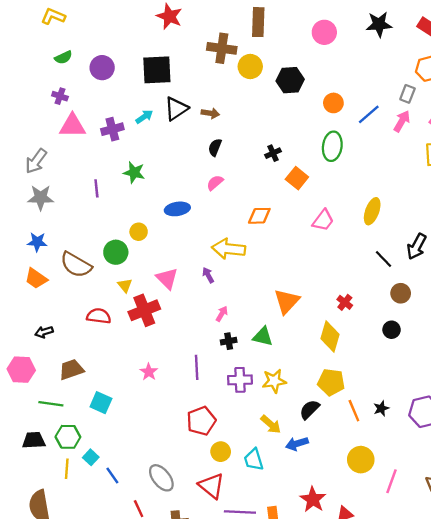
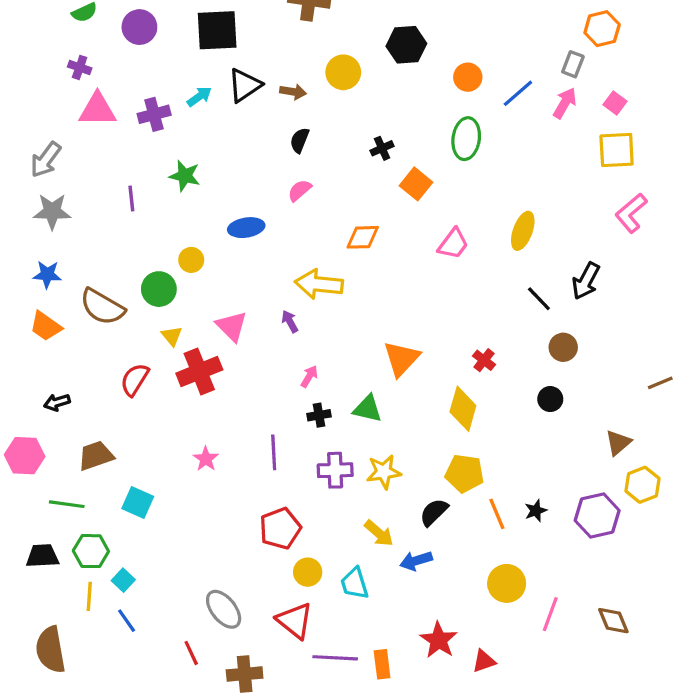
yellow circle: (250, 67) -> (343, 72), moved
red semicircle: (99, 316) -> (135, 380), turned -65
blue line: (112, 476) -> (127, 621), moved

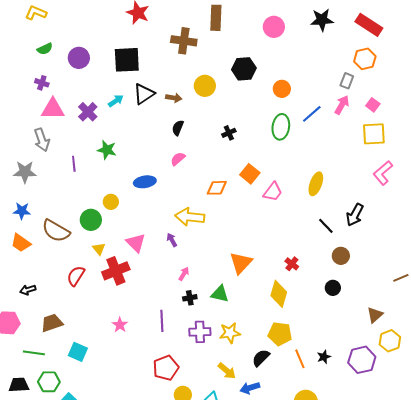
blue line: (518, 93) -> (312, 114), moved
purple cross: (154, 114) -> (88, 112), turned -30
gray arrow: (46, 160) -> (42, 140), moved, turned -55
orange square: (416, 184) -> (250, 174), moved

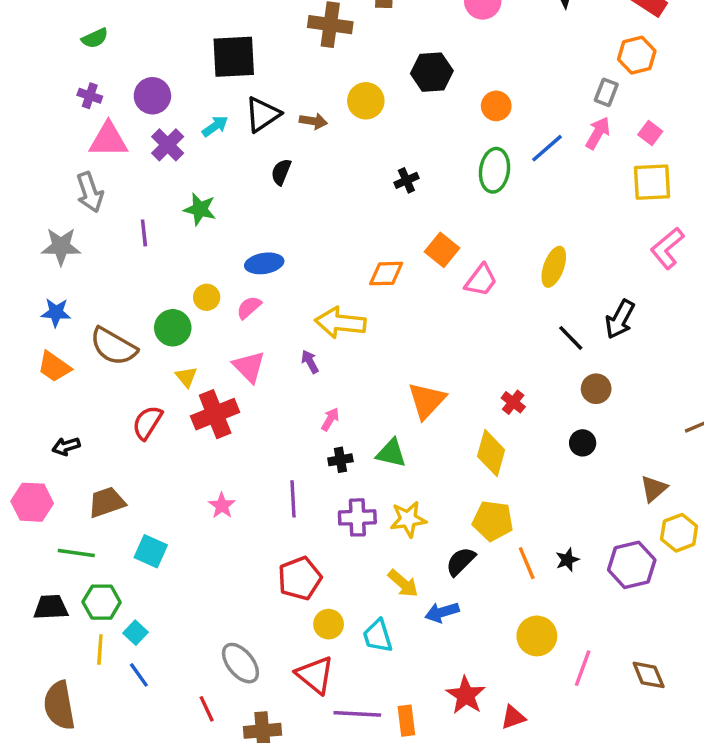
purple circle: (79, 58) -> (152, 96), moved
black semicircle: (178, 128) -> (281, 172), moved
pink semicircle: (178, 159) -> (249, 307), moved

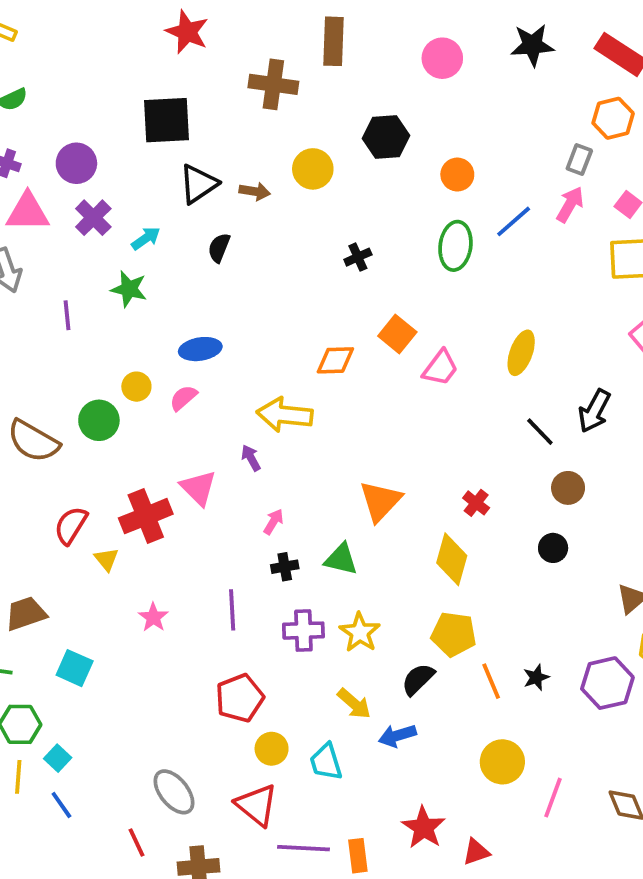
cyan arrow: (215, 126) -> (146, 238), moved
pink triangle: (249, 367) -> (198, 488), moved
yellow triangle: (186, 377) -> (106, 559), moved
yellow star: (408, 519) -> (360, 632), turned -30

